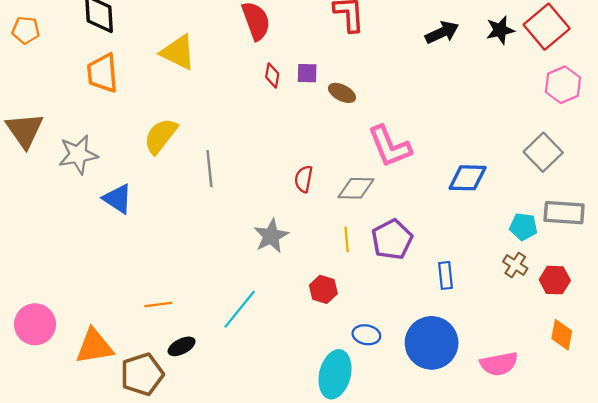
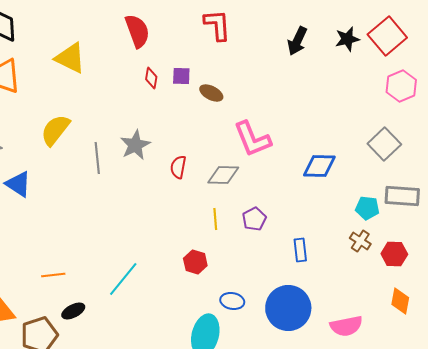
black arrow: (442, 32) -> (297, 41), turned 140
gray star: (271, 236) -> (135, 145), moved
purple pentagon: (392, 239) -> (254, 219), size x0.7

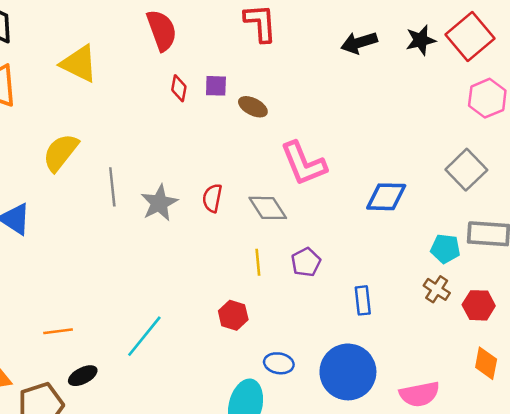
black arrow: (297, 41) -> (359, 43), turned 48
gray star: (135, 145) -> (159, 203), moved
gray diamond: (223, 175) -> (268, 208), turned 56

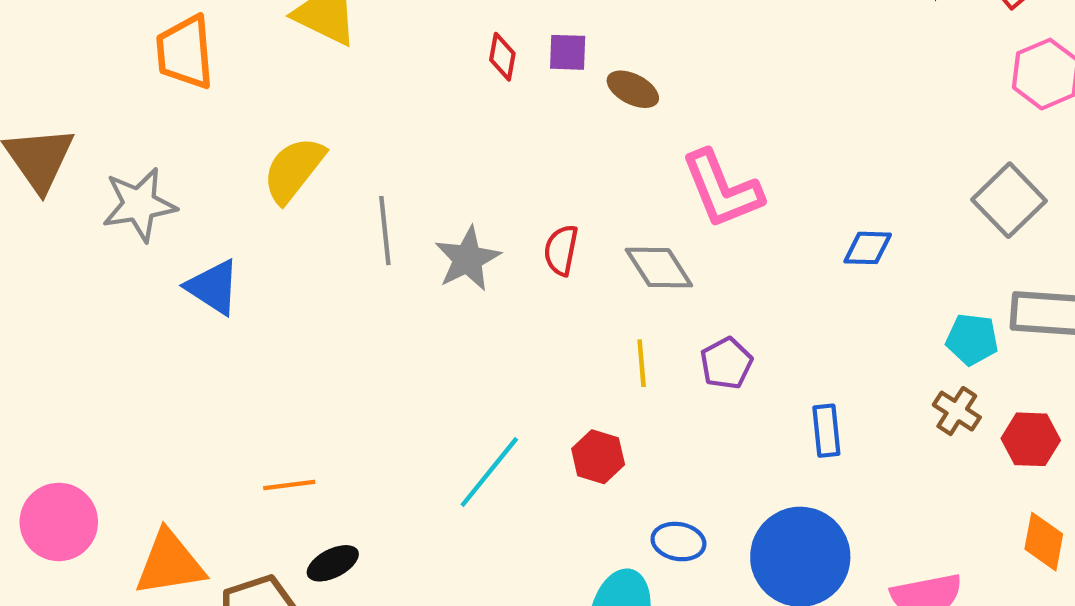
blue diamond: (386, 197) -> (868, 248), size x0.7
cyan line: (144, 336) -> (489, 472), moved

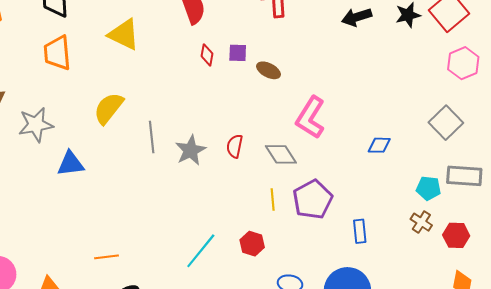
pink L-shape: (722, 189) -> (311, 117), turned 54
blue triangle: (213, 287) -> (71, 164), turned -40
purple pentagon: (726, 363) -> (313, 200), size x1.6

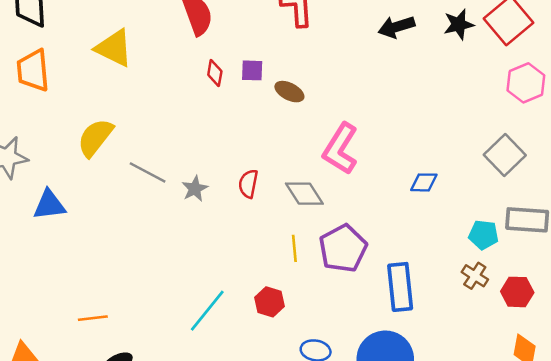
gray line: (152, 137) -> (148, 172), turned -56
gray star: (191, 150) -> (195, 189), size x0.7
blue rectangle: (360, 231) -> (400, 287), size x1.6

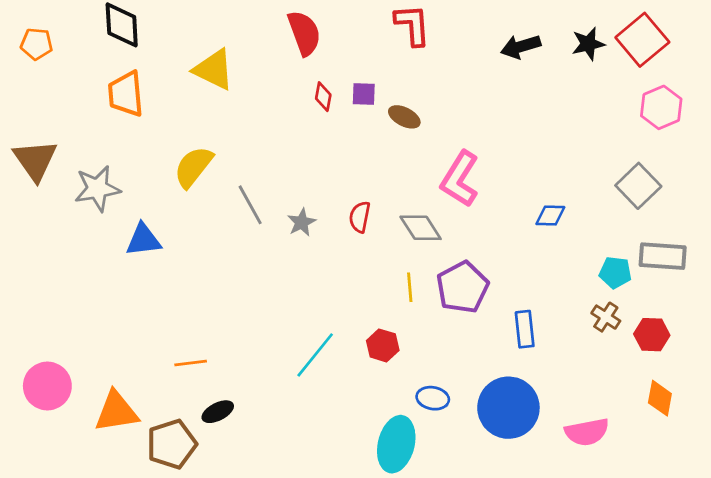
gray line: (148, 172) -> (250, 205), turned 33
blue rectangle: (400, 287) -> (525, 329), size x0.7

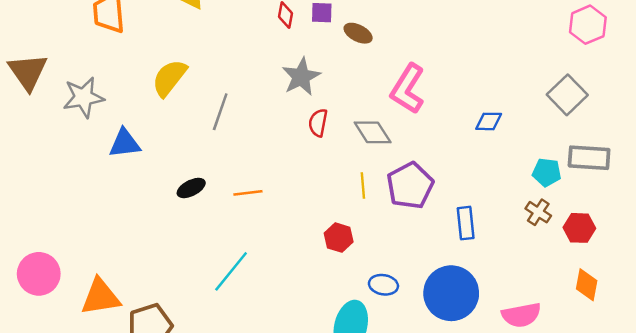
gray line: (250, 205) -> (220, 112), turned 48
gray star: (302, 222) -> (301, 77), moved, size x1.5
cyan line: (315, 355) -> (231, 271), moved
orange line: (191, 363) -> (248, 193), moved
black ellipse: (218, 412) -> (191, 188), moved

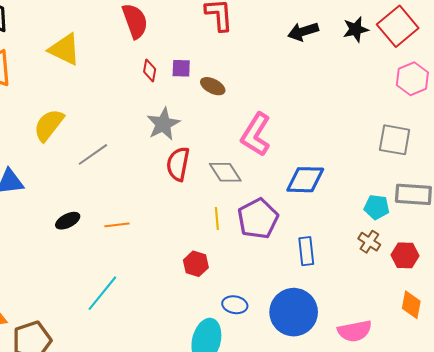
gray square: (567, 95) -> (395, 140), turned -36
gray line: (220, 112) -> (93, 154), turned 36
blue diamond: (489, 121) -> (305, 180), moved, size x1.6
red semicircle: (318, 123) -> (178, 164), size x1.4

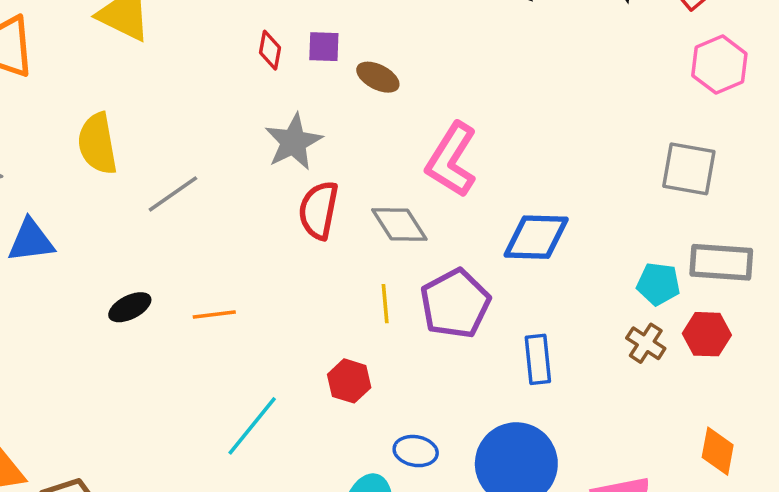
yellow semicircle: (49, 125) -> (97, 144), turned -48
red hexagon: (405, 255) -> (707, 334), moved
cyan line: (102, 293) -> (252, 426), moved

